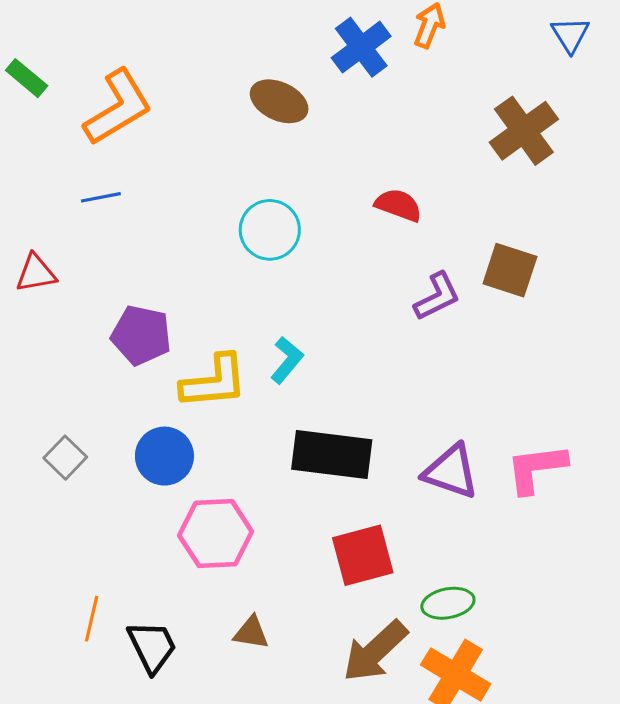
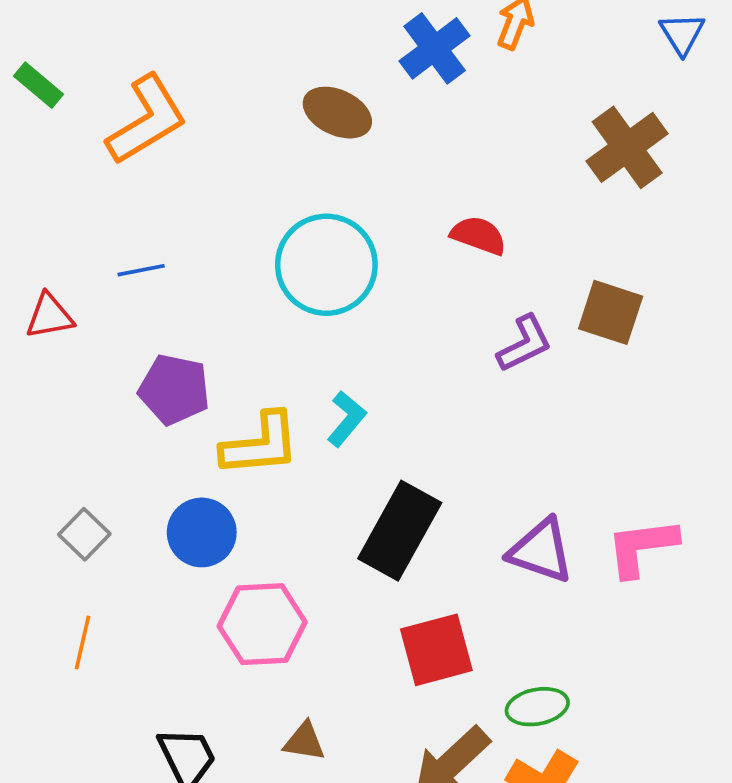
blue line: (101, 197) -> (141, 270), moved
cyan circle: (270, 230) -> (326, 265), size x1.4
black rectangle: (332, 454) -> (400, 531), turned -68
orange line: (92, 619) -> (83, 642), moved

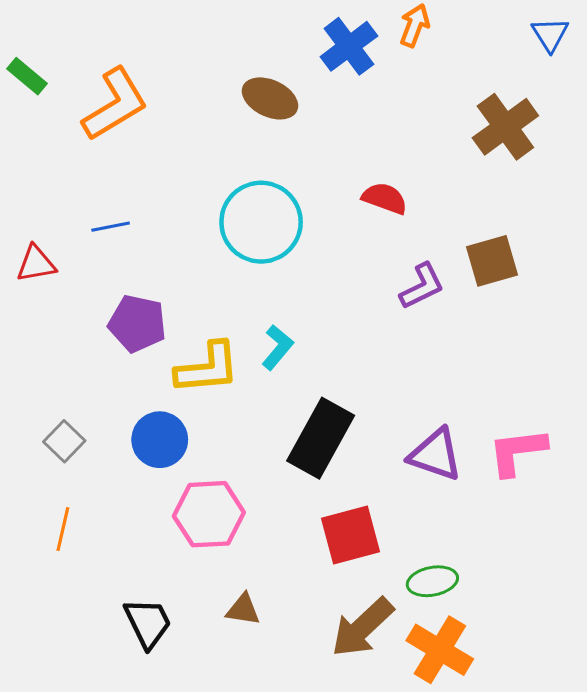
brown square: (611, 312) -> (492, 261), turned -34

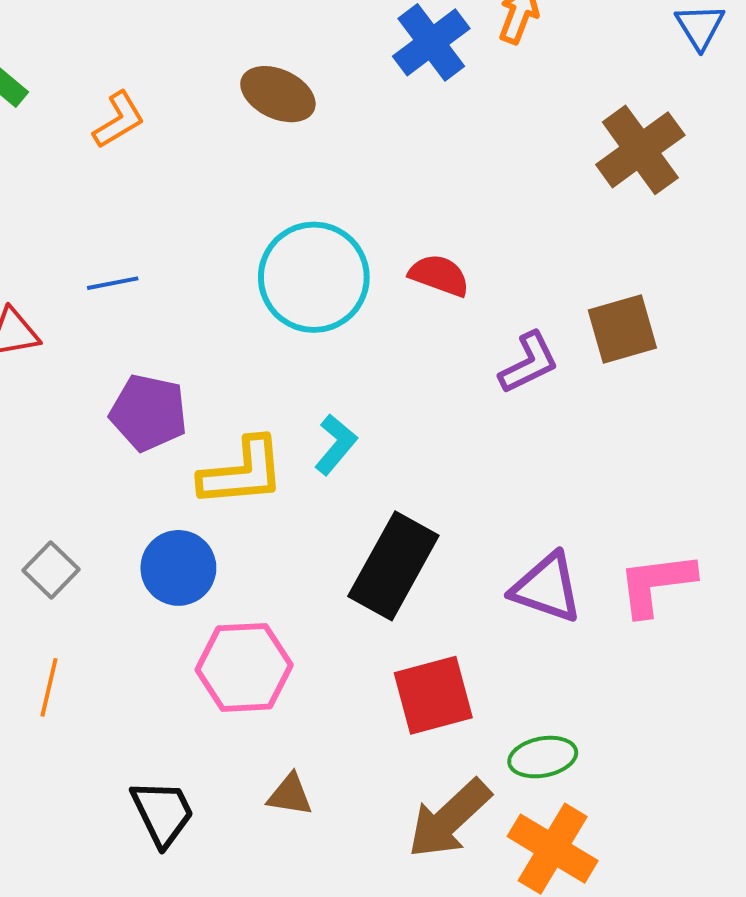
brown ellipse: (270, 98) -> (278, 94), moved
orange L-shape: (115, 104) -> (119, 120), size x0.6
red semicircle: (385, 198) -> (439, 275), moved

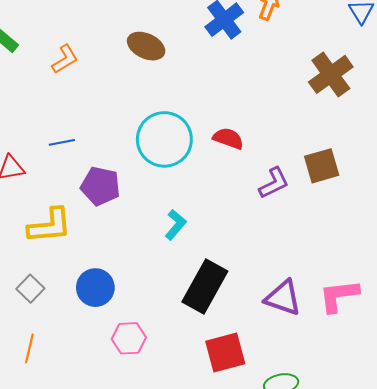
purple pentagon: (149, 413) -> (100, 186), moved
yellow L-shape: (242, 472) -> (50, 226), moved
pink hexagon: (244, 667) -> (129, 338), size x0.7

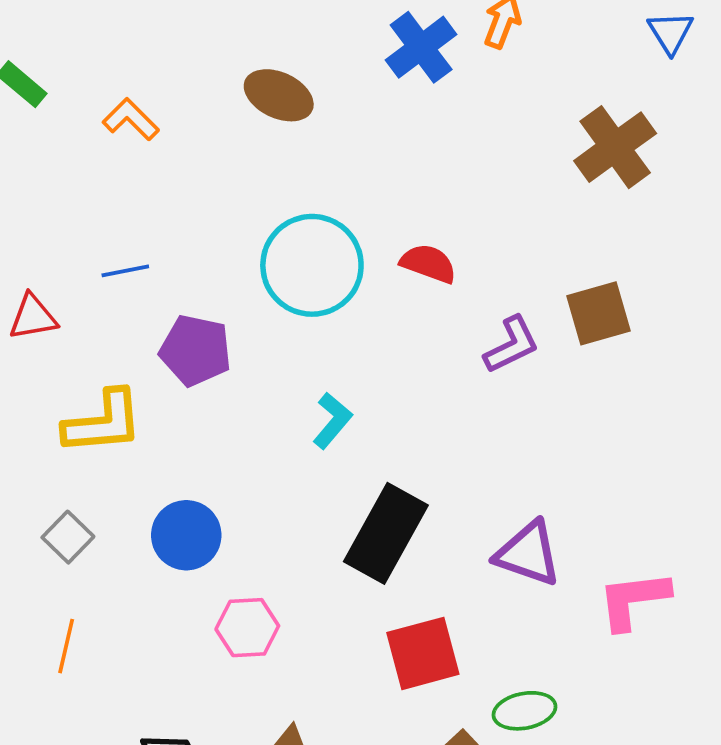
orange L-shape: (65, 59) -> (131, 119), turned -104
pink L-shape: (339, 296) -> (634, 600), moved

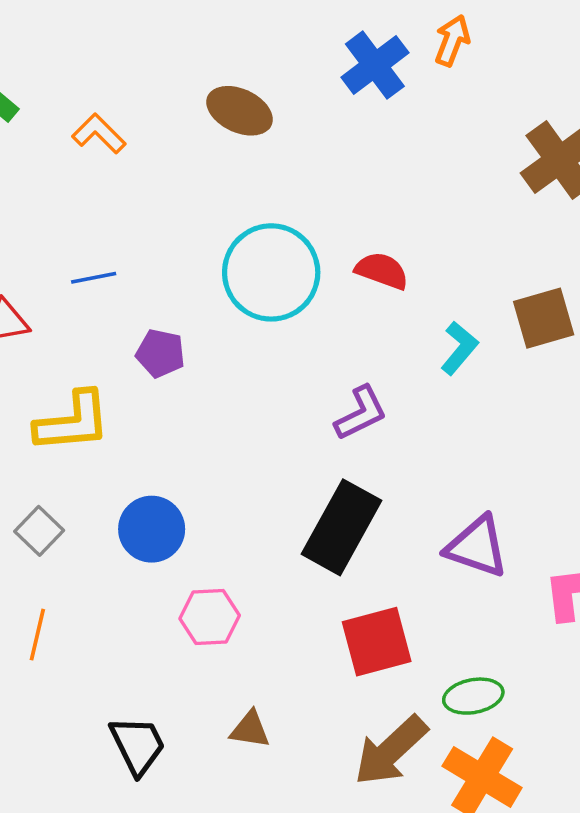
purple L-shape: (512, 345) -> (361, 413), moved
purple pentagon: (196, 350) -> (160, 353), size x0.7
cyan L-shape: (332, 421) -> (459, 348), moved

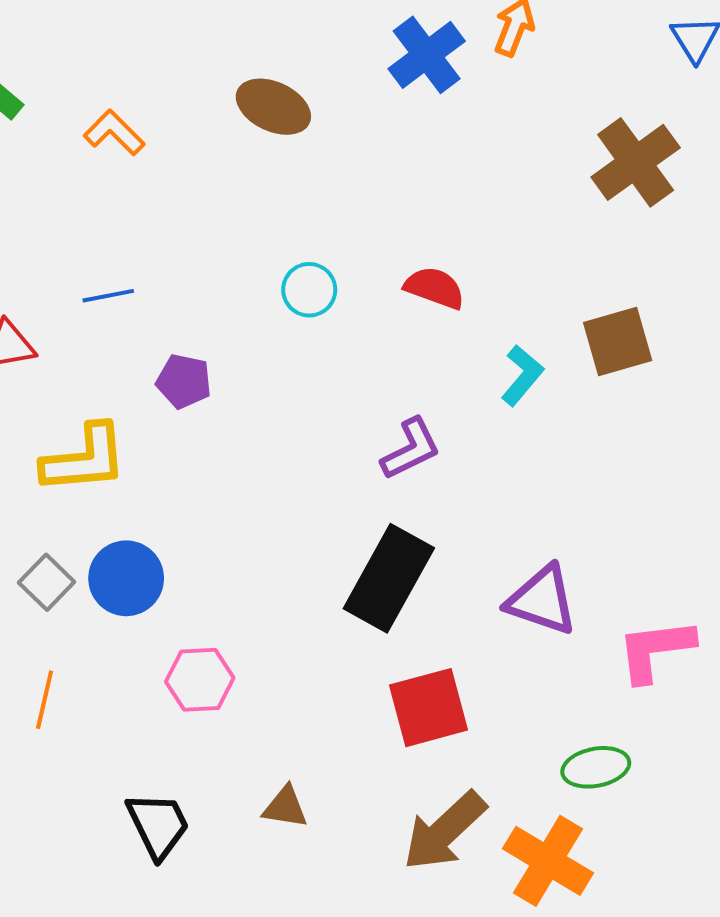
cyan circle: (271, 272) -> (309, 290), size x0.5
blue circle: (152, 529) -> (126, 578), moved
pink hexagon: (210, 617) -> (200, 680), moved
green ellipse: (473, 696) -> (596, 767), moved

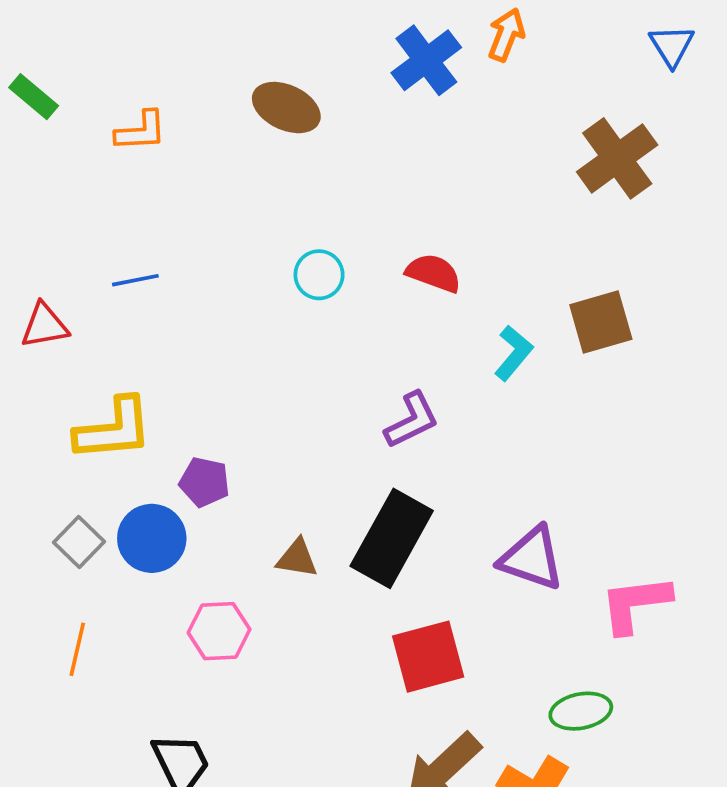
orange L-shape: (114, 133) -> (141, 131), turned 132
purple pentagon: (184, 381) -> (204, 482), moved
brown triangle: (285, 807) -> (297, 558), moved

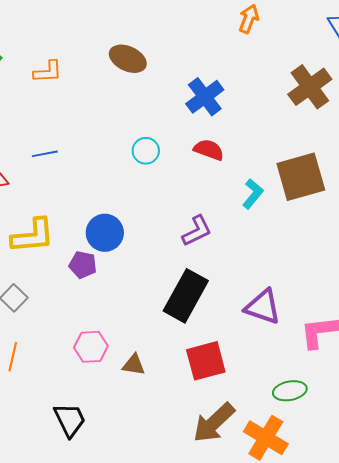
blue cross: (426, 60) -> (205, 97), moved
brown square: (601, 322) -> (301, 177), size x1.4
blue circle: (152, 538) -> (105, 233), moved
brown triangle: (297, 558) -> (134, 365), moved

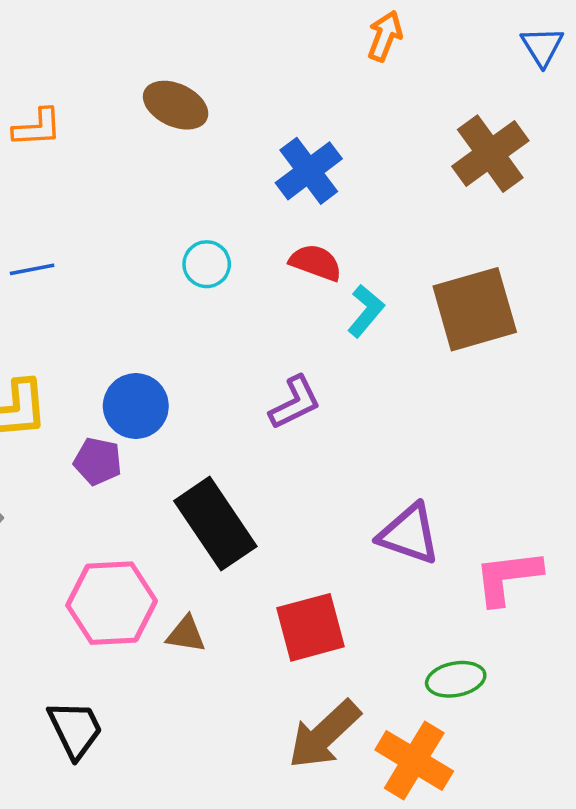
cyan L-shape: (253, 194) -> (366, 311), moved
black rectangle: (186, 296) -> (215, 524), moved, turned -63
pink hexagon: (91, 347) -> (112, 603), size x1.5

